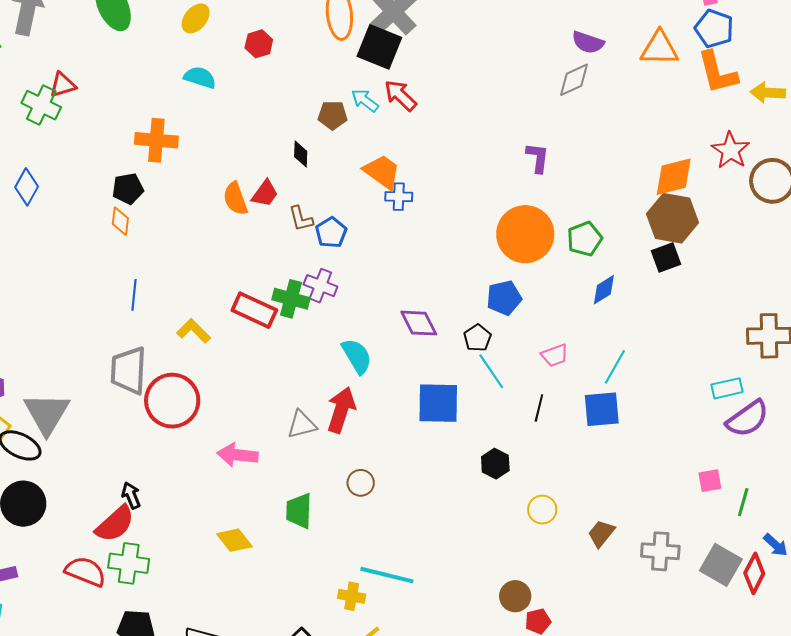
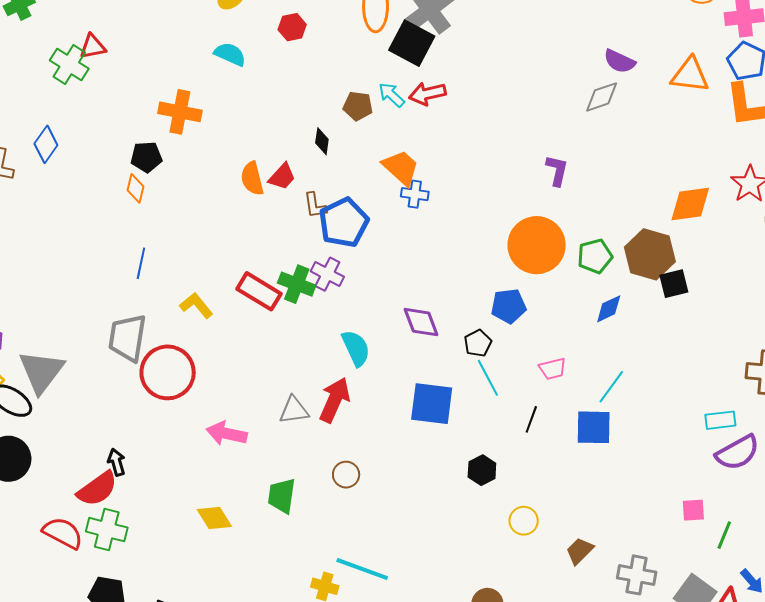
red arrow: (400, 95) -> (427, 94), turned -63
brown hexagon: (673, 218) -> (650, 254), moved
blue pentagon: (331, 233) -> (344, 223), size x1.6

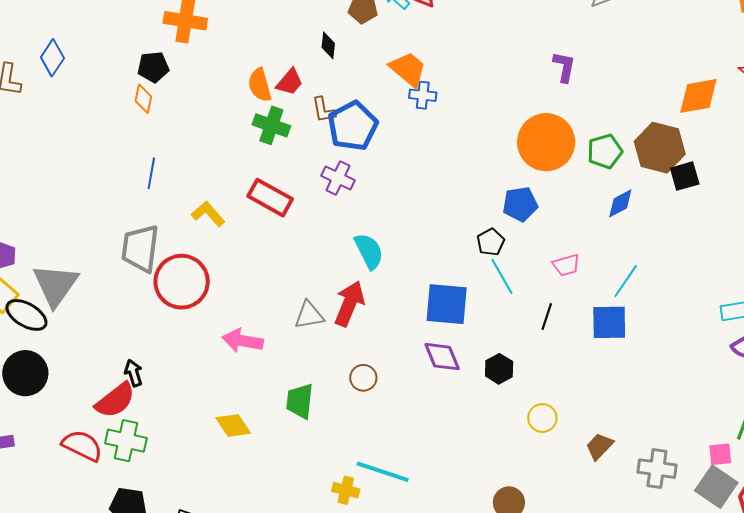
green cross: (297, 284) -> (271, 125), moved
purple diamond: (421, 322) -> (442, 357), moved
pink square: (693, 510) -> (720, 454), moved

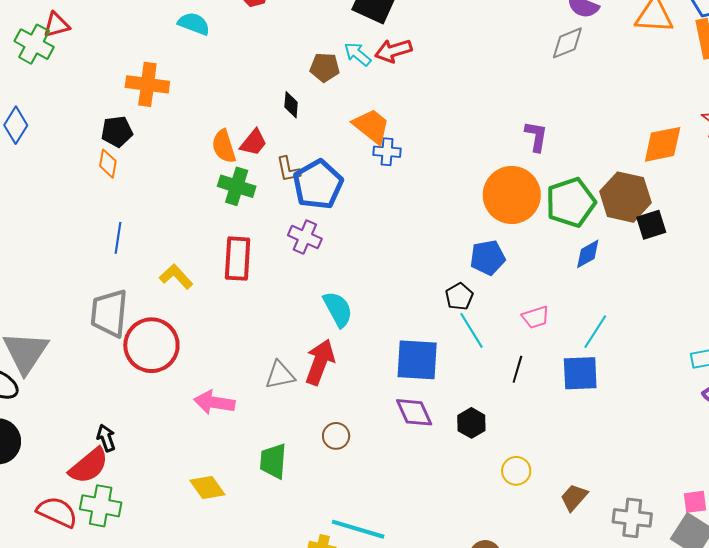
purple L-shape: (564, 67) -> (536, 136), moved
green pentagon: (605, 151) -> (571, 202), size x1.4
red rectangle: (270, 198) -> (238, 259), turned 66

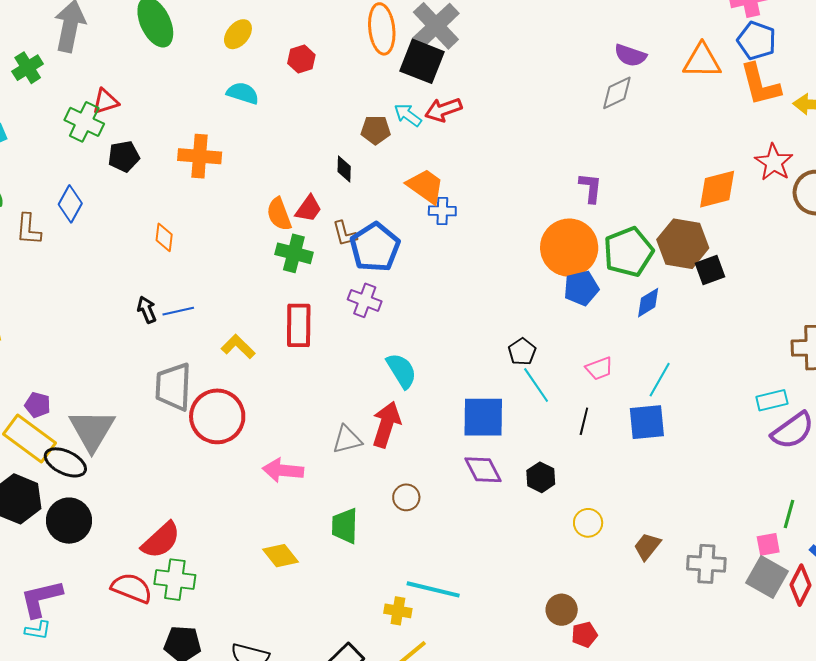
black pentagon: (117, 132) -> (124, 156), moved
blue line: (118, 238) -> (178, 311), turned 72
blue pentagon: (488, 258) -> (581, 288), moved
black arrow: (106, 438) -> (147, 310), moved

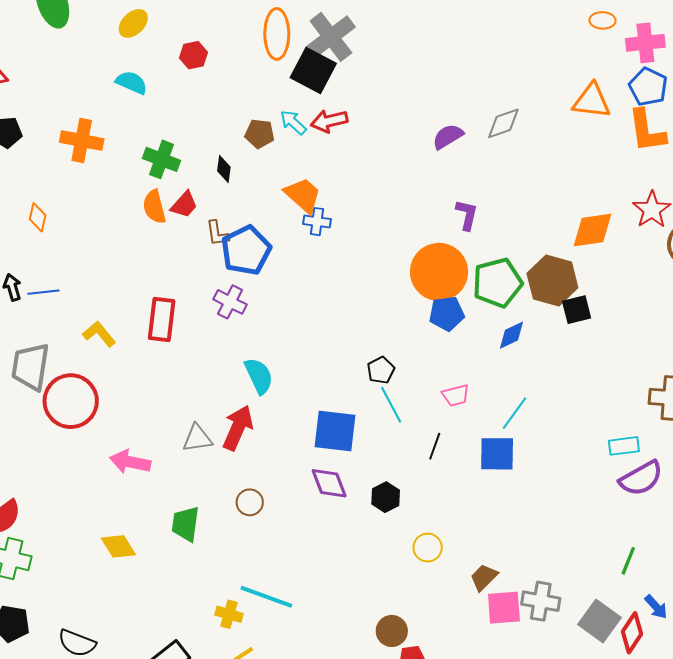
purple semicircle: (630, 55) -> (448, 136), moved, turned 124
green cross: (294, 253) -> (162, 159), moved
pink square: (768, 544) -> (504, 608), moved, size x1.5

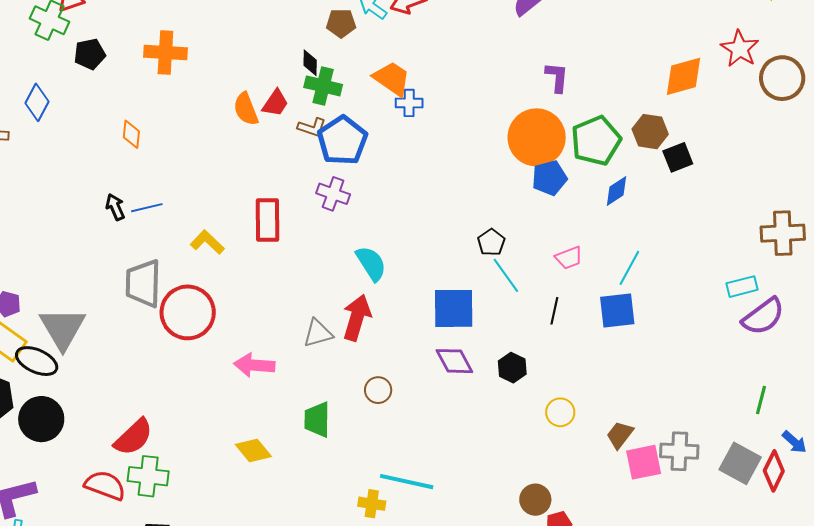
green cross: (162, 159) -> (323, 86), moved
brown L-shape: (217, 233) -> (312, 127), turned -56
brown hexagon: (552, 281) -> (650, 132), size x0.7

